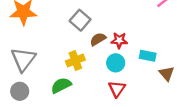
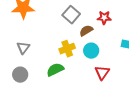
red star: (119, 40) -> (104, 18), moved
gray triangle: (23, 59) -> (23, 48), size x0.6
cyan circle: (116, 63) -> (91, 51), moved

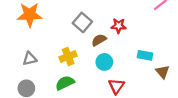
gray triangle: (23, 48) -> (30, 59), turned 40
yellow cross: (67, 49) -> (68, 56), moved

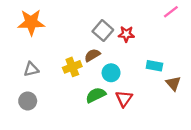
gray square: (82, 22) -> (103, 31), moved
brown semicircle: (99, 40) -> (92, 55), moved
green semicircle: (65, 83) -> (96, 95), moved

